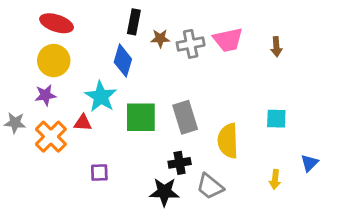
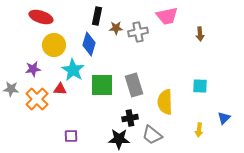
pink trapezoid: (228, 40) -> (167, 16), moved
yellow circle: (54, 61) -> (54, 45), moved
purple square: (99, 173) -> (71, 136), moved

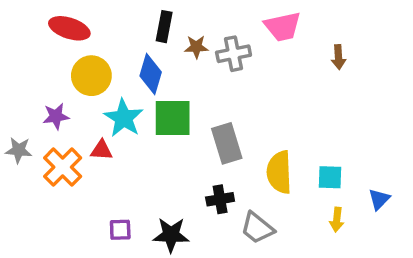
green square: (102, 85) -> (173, 118), moved
cyan square: (200, 86) -> (330, 177), moved
black star: (119, 139) -> (171, 235), moved

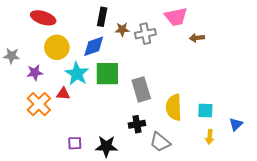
brown arrow: (338, 57) -> (197, 38), moved, turned 88
blue diamond: (151, 74) -> (94, 46), turned 55
gray star: (19, 150) -> (12, 56), moved

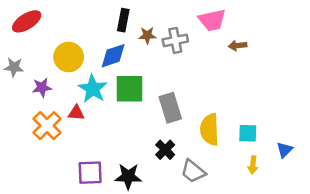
red ellipse: (43, 18) -> (27, 21), moved, turned -50
black cross: (137, 124) -> (165, 150), turned -35
purple square: (75, 143) -> (90, 173), size x1.5

